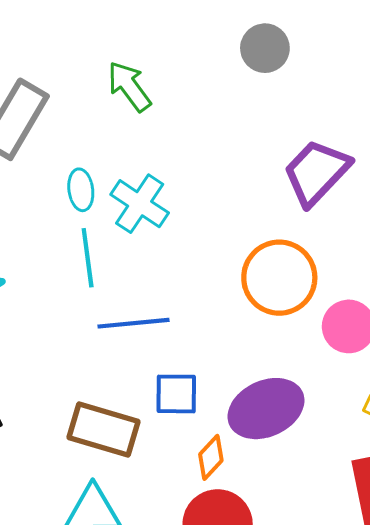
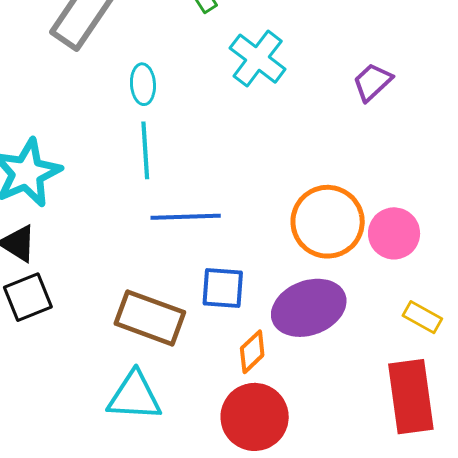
purple trapezoid: (316, 172) -> (372, 82), size x0.6
cyan cross: (140, 204) -> (258, 59), moved
orange circle: (279, 278) -> (328, 222), moved

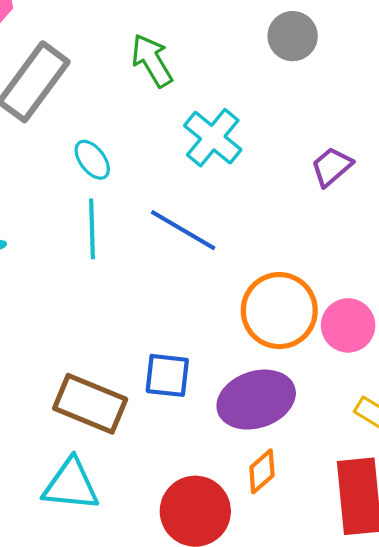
cyan ellipse: (143, 84) -> (92, 160), turned -36
blue line: (186, 217) -> (183, 230), moved, turned 30
orange diamond: (252, 352) -> (262, 471), moved

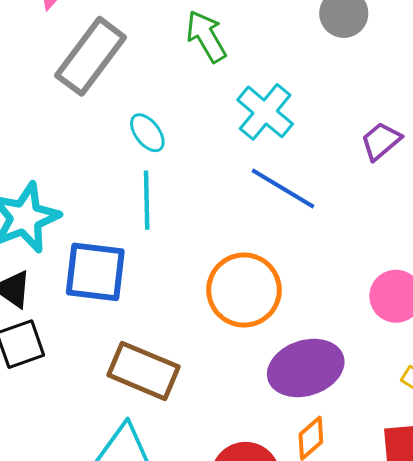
blue line: (183, 230) -> (283, 188), moved
orange circle: (279, 311) -> (244, 290), moved
blue square: (167, 375) -> (95, 272), moved, size x1.4

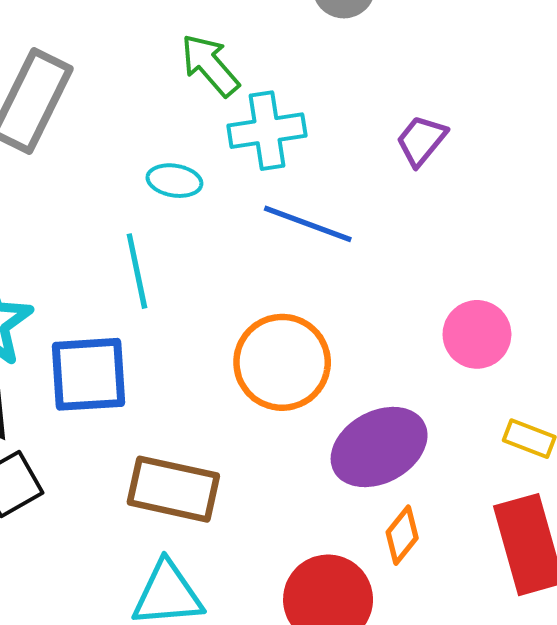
green arrow: (206, 36) -> (210, 65), moved
cyan cross: (265, 112) -> (267, 131), turned -38
cyan ellipse: (147, 133) -> (174, 181), moved, turned -33

